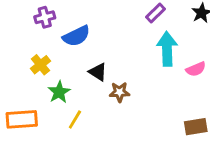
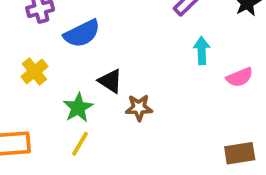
cyan arrow: (167, 49) -> (202, 51), size x0.6
green star: (59, 92) -> (78, 108), moved

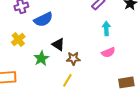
pink semicircle: (240, 77) -> (108, 52), moved
yellow line: (80, 144) -> (67, 80), moved

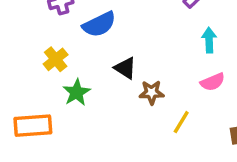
green star: (41, 58) -> (77, 92), moved
yellow line: (67, 80) -> (181, 122), moved

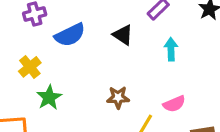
black triangle: (125, 68) -> (123, 35), moved
pink semicircle: (213, 82) -> (174, 104), moved

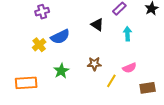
blue semicircle: (70, 35) -> (60, 37), moved
green star: (49, 97) -> (61, 71), moved

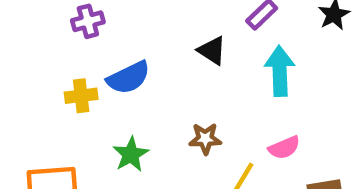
cyan arrow: (127, 34) -> (280, 71), size x1.5
yellow cross: (39, 45) -> (81, 96), turned 32

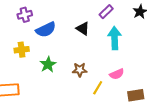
blue semicircle: (129, 78) -> (46, 30), moved
green star: (131, 154) -> (48, 65), moved

